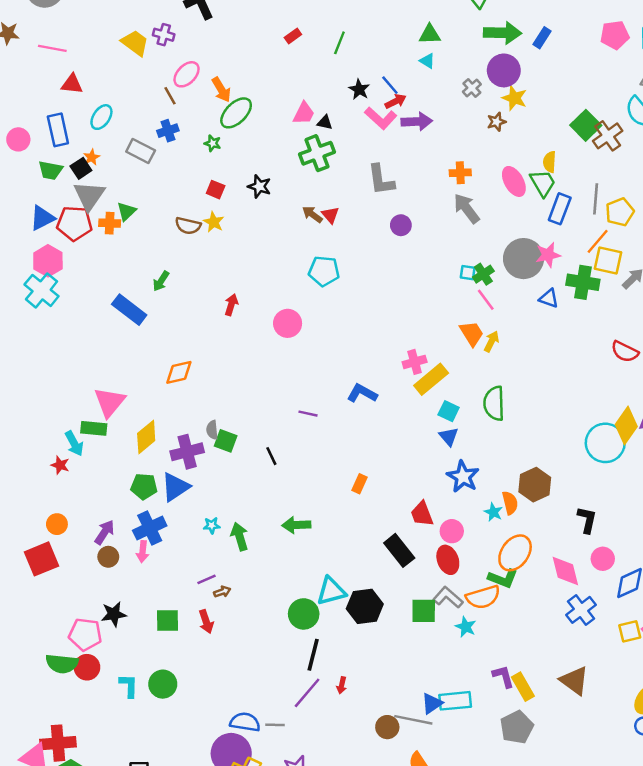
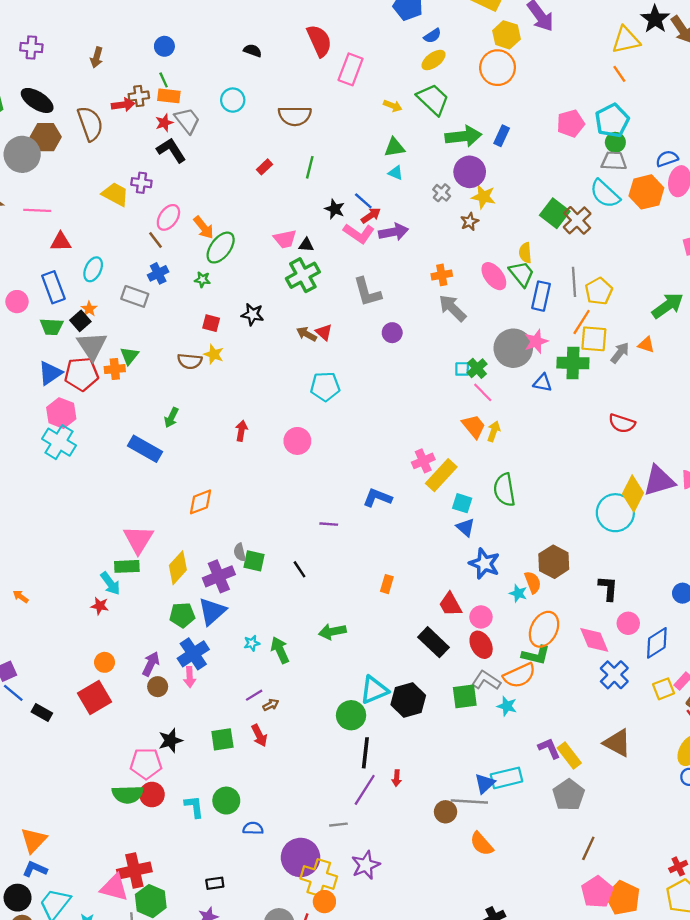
pink trapezoid: (304, 113) -> (285, 239), turned 60
blue semicircle: (245, 722) -> (253, 828), moved, size x0.7

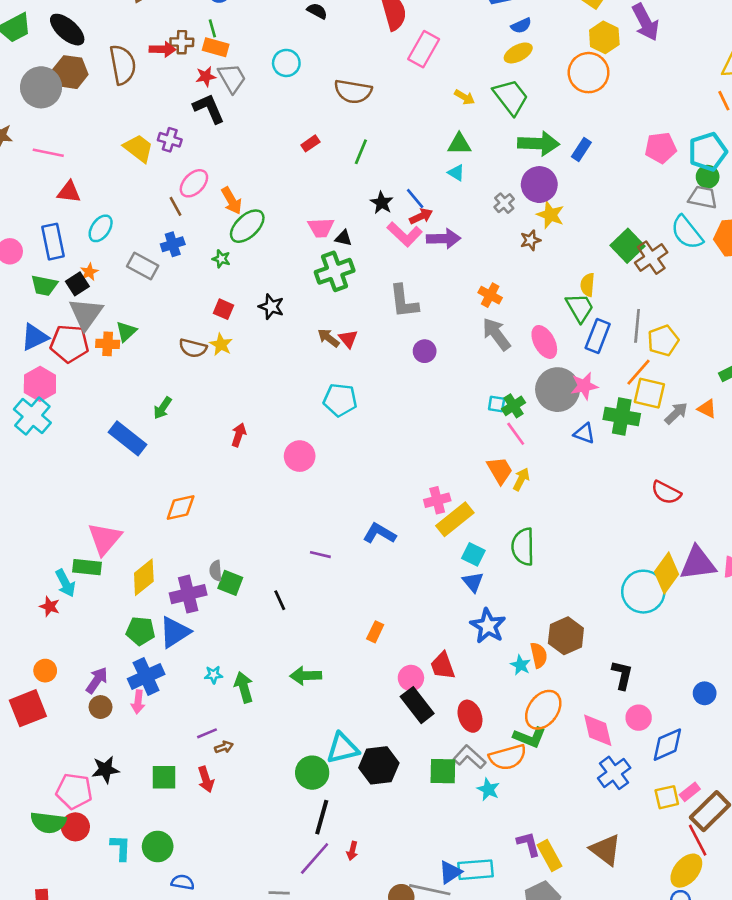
orange cross: (442, 275) -> (490, 295), turned 30
pink ellipse: (494, 276) -> (544, 342), moved
pink circle: (481, 617) -> (411, 678), moved

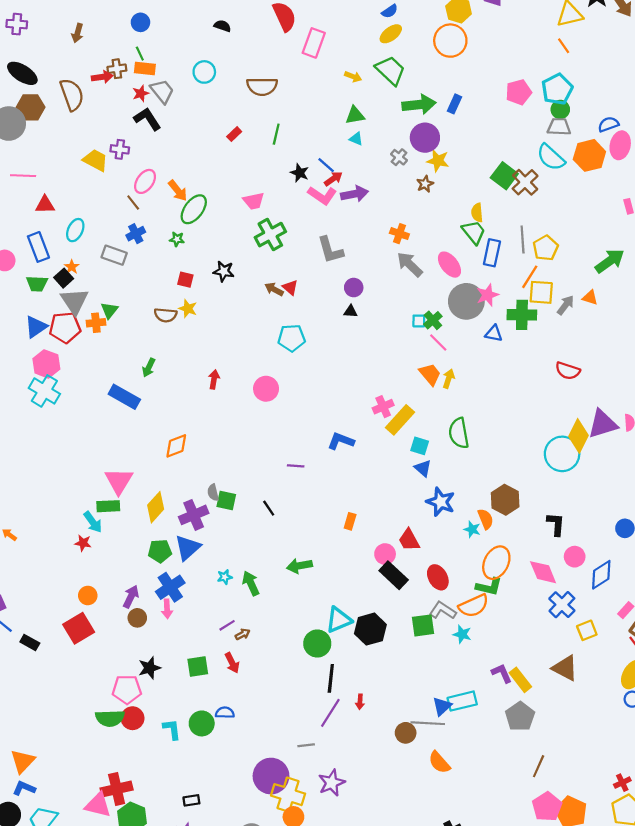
black triangle: (343, 238) -> (351, 311), moved
yellow square: (667, 797) -> (587, 630), moved
blue semicircle: (183, 882) -> (225, 713), moved

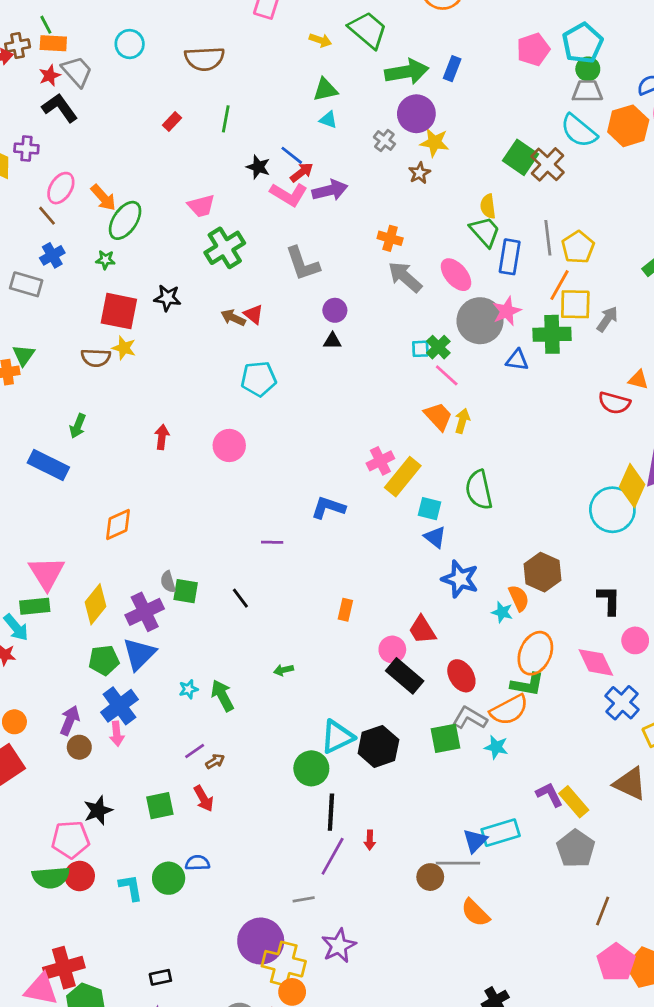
red square: (185, 280) -> (119, 311), size x1.8
orange triangle: (590, 298) -> (638, 380), moved
green arrow: (299, 566) -> (284, 670), size x0.6

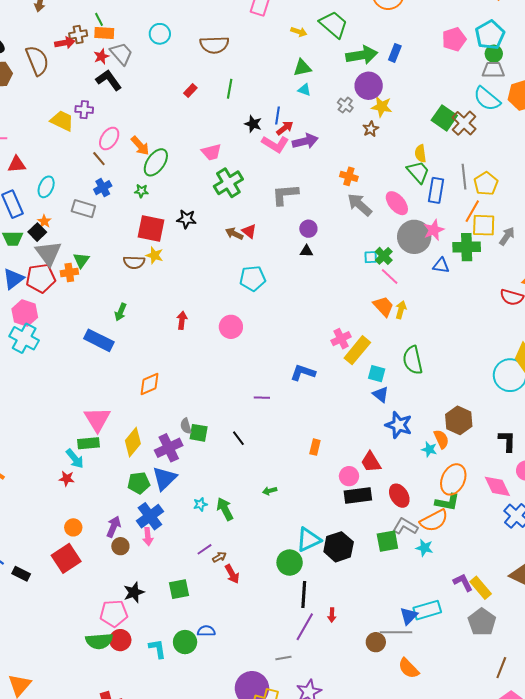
blue line: (292, 155) -> (278, 116), turned 60
gray L-shape: (303, 264) -> (285, 195), turned 104
black rectangle: (405, 676) -> (358, 495), turned -48
red arrow: (204, 799) -> (232, 574), moved

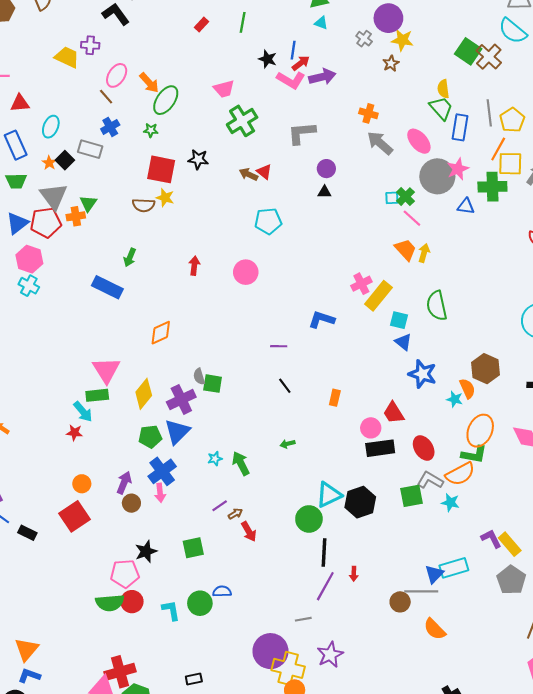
black square: (37, 232) -> (65, 160), moved
cyan cross: (24, 338) -> (29, 286), size x0.7
black line: (238, 438) -> (285, 386), moved

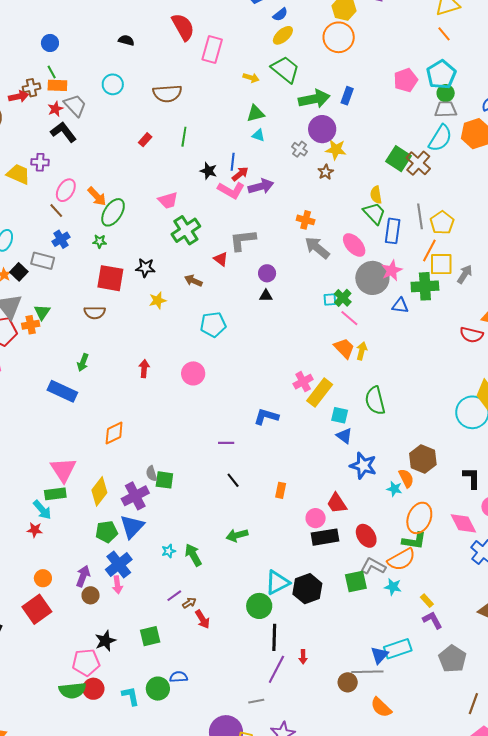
cyan semicircle: (513, 31) -> (440, 138), turned -96
red triangle: (264, 172) -> (221, 259), moved
yellow star: (165, 198) -> (158, 300), moved, turned -30
green arrow: (288, 444) -> (237, 535), size x1.5
yellow rectangle: (510, 544) -> (427, 601), moved, size x0.6

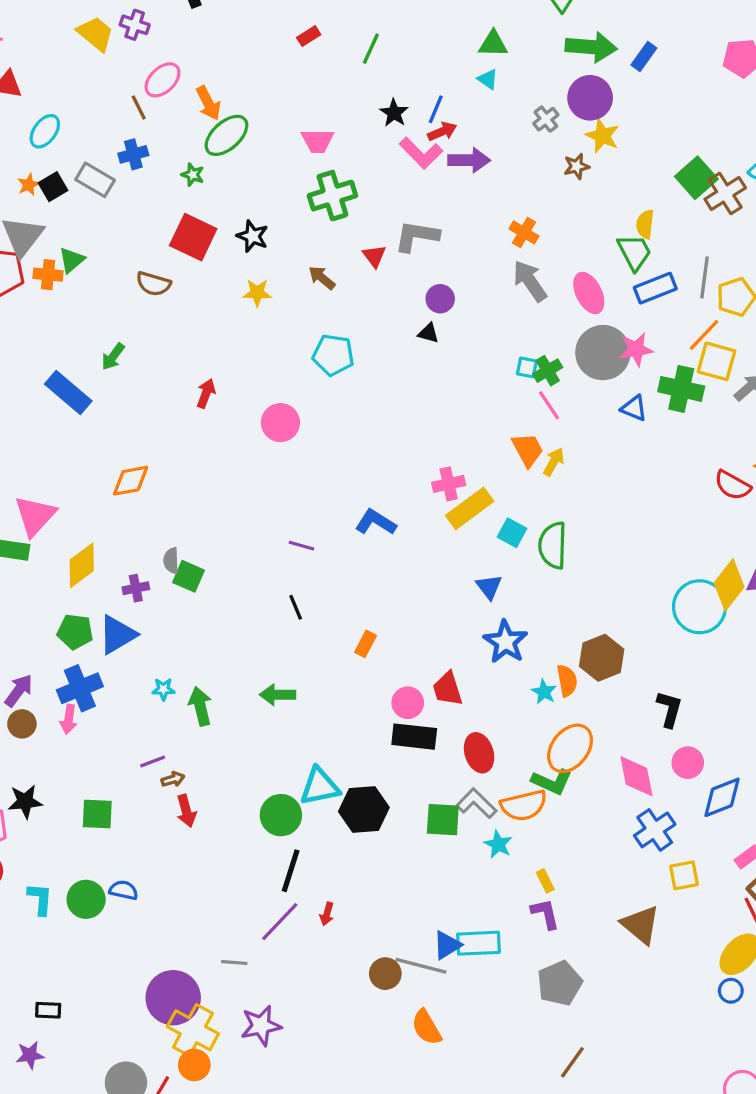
blue rectangle: (393, 231) -> (655, 288), turned 45
cyan square: (340, 415) -> (512, 533), moved
purple cross: (135, 496) -> (136, 588), size x0.6

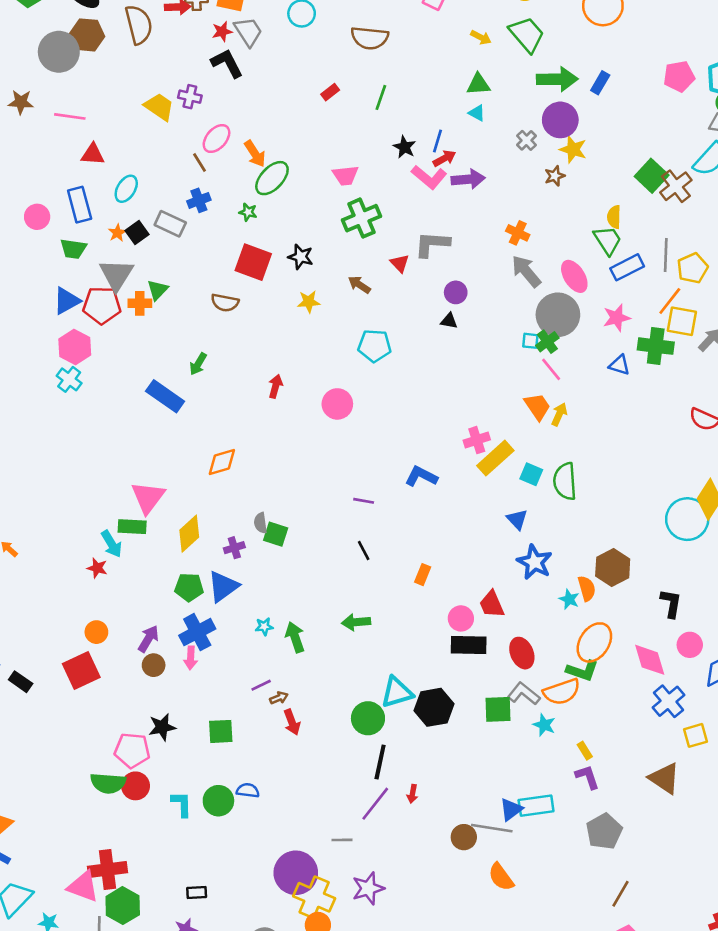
gray circle: (603, 353) -> (558, 315), moved

